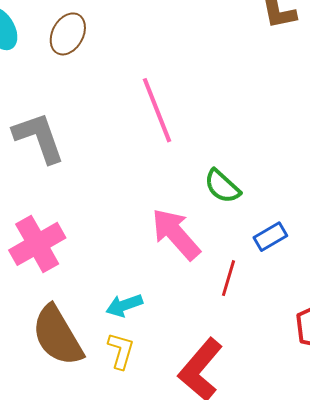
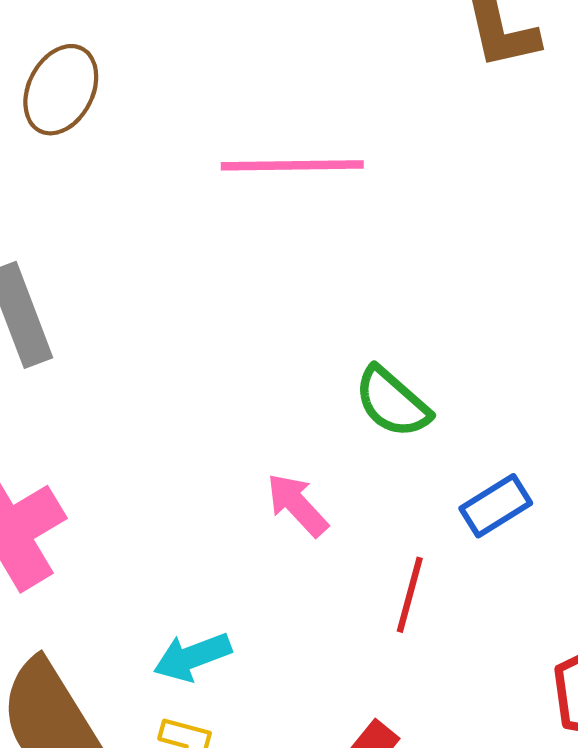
pink line: (157, 110) -> (292, 165), moved, turned -68
pink arrow: (176, 234) -> (297, 505), size x0.6

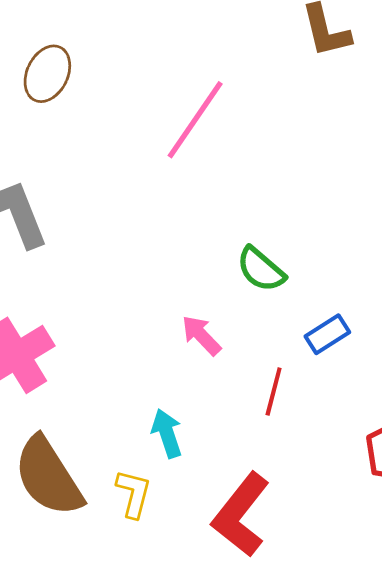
pink line: (292, 165) -> (195, 120), turned -54
cyan arrow: (192, 657) -> (167, 433), moved, turned 93

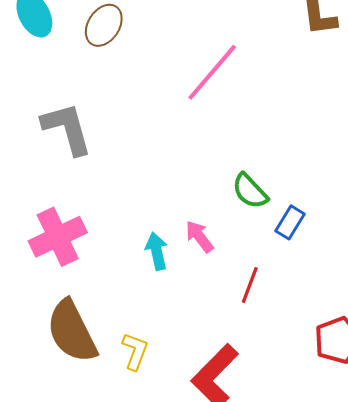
blue rectangle: (327, 334) -> (290, 222), moved, turned -32
cyan arrow: (167, 433) -> (157, 251), moved

